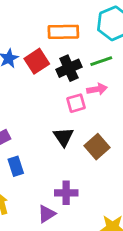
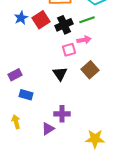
brown square: (97, 147) -> (90, 70), moved
blue rectangle: (16, 166) -> (26, 95), turned -56

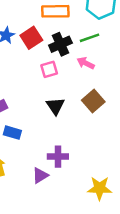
pink arrow: (84, 40) -> (86, 63), turned -144
pink square: (69, 50) -> (49, 69), moved

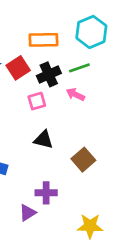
brown square: (93, 101) -> (83, 160), moved
black triangle: (55, 106) -> (43, 140), turned -42

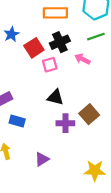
red square: (18, 68) -> (34, 48), moved
green line: (79, 68) -> (96, 37), moved
purple cross: (46, 193) -> (65, 123), moved

